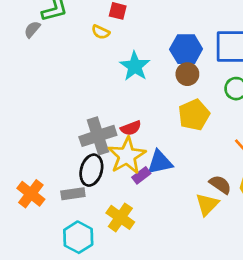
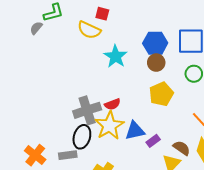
yellow semicircle: (101, 32) -> (89, 30), size x1.6
purple rectangle: (141, 175) -> (153, 141), moved

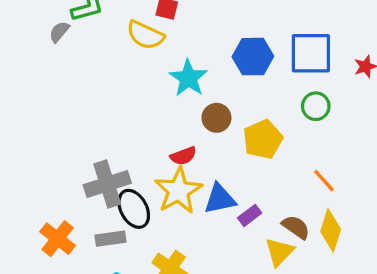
brown circle: (156, 63) -> (216, 118), moved
gray cross: (87, 110) -> (107, 184), moved
black ellipse: (82, 137) -> (134, 209), turned -45

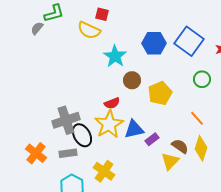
blue square: (311, 53) -> (189, 41), turned 36
green circle: (316, 106) -> (202, 79), moved

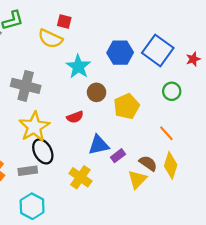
gray cross: (66, 120) -> (26, 86), moved, turned 32
yellow star: (109, 124) -> (34, 127), moved
yellow cross: (104, 171) -> (80, 177), moved

